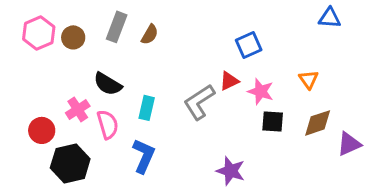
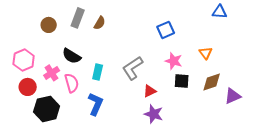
pink hexagon: (39, 33) -> (24, 60), moved
red triangle: (229, 81) -> (150, 91), moved

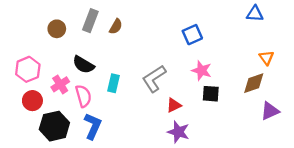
orange triangle: (206, 53) -> (266, 58), moved
brown diamond: (212, 82) -> (254, 83), moved
blue L-shape: (96, 104) -> (93, 126), moved

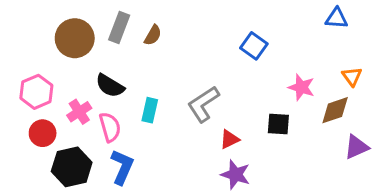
brown circle: (57, 29) -> (75, 38), size x1.6
blue square: (192, 35) -> (254, 46), turned -30
pink star: (202, 70) -> (301, 87), moved

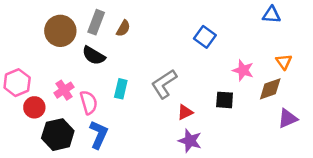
black semicircle: (110, 86) -> (94, 55), moved
pink hexagon: (36, 92) -> (17, 83), moved

